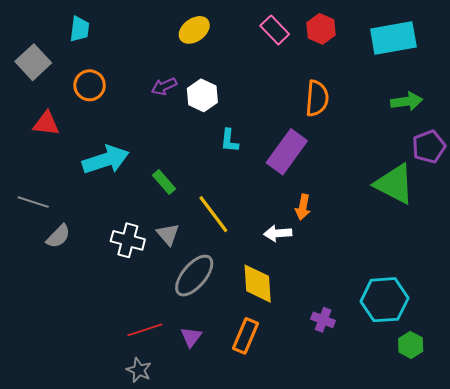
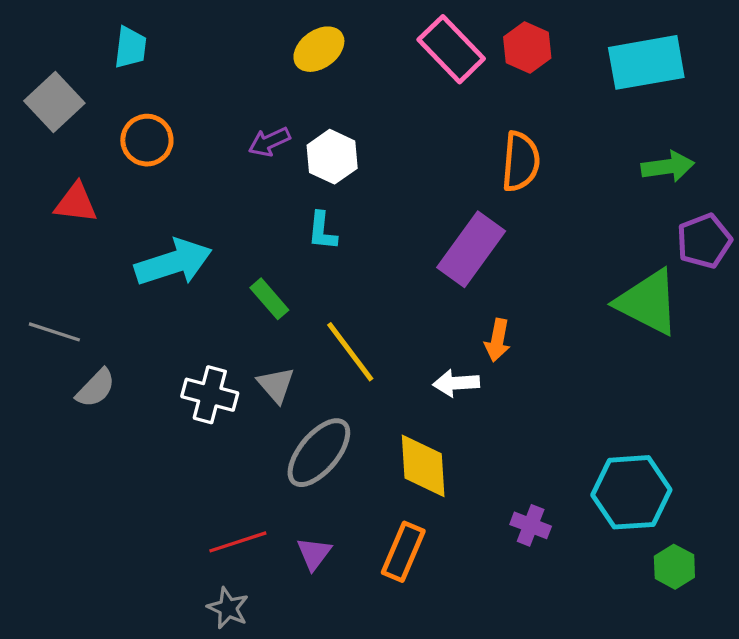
pink rectangle: (275, 30) -> (451, 49), size x1.4
cyan L-shape: (229, 141) -> (322, 231), moved

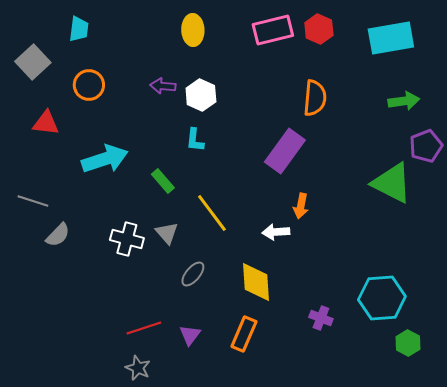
yellow ellipse: (319, 49) -> (193, 30), turned -56
pink rectangle: (451, 49) -> (273, 30), turned -60
purple arrow: (269, 142) -> (163, 86), turned 30
gray ellipse: (319, 453) -> (193, 274), size x0.6

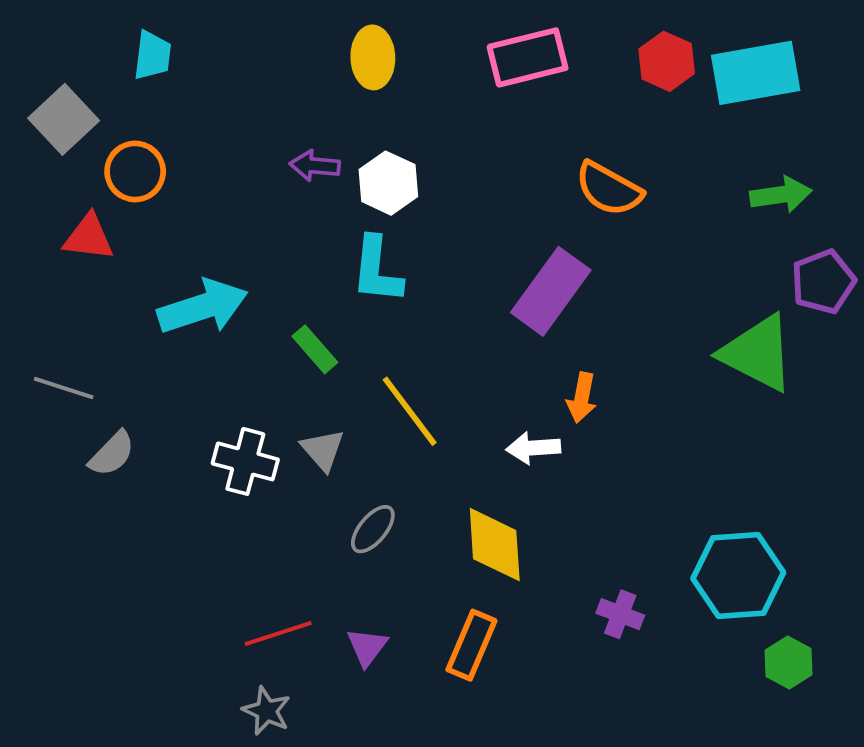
red hexagon: (319, 29) -> (667, 61), moved
orange circle: (89, 85) -> (135, 171), moved
orange semicircle: (315, 98) -> (609, 189), turned 114
cyan L-shape: (195, 140) -> (377, 270), size x1.5

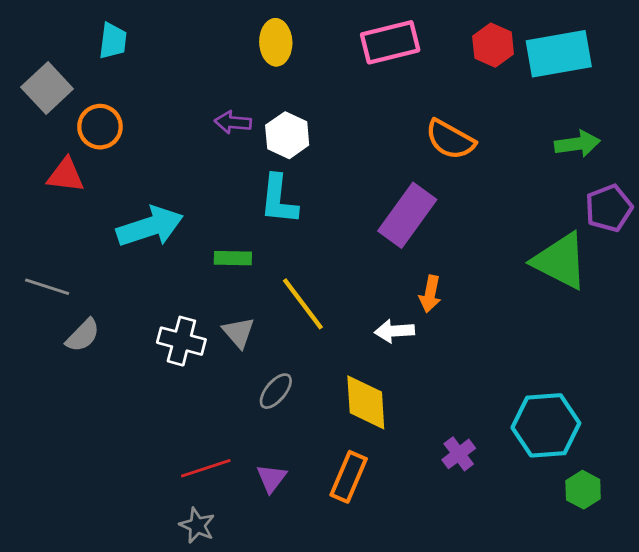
green rectangle: (315, 349) -> (233, 258), turned -48
purple cross: (620, 614) -> (459, 454), turned 32

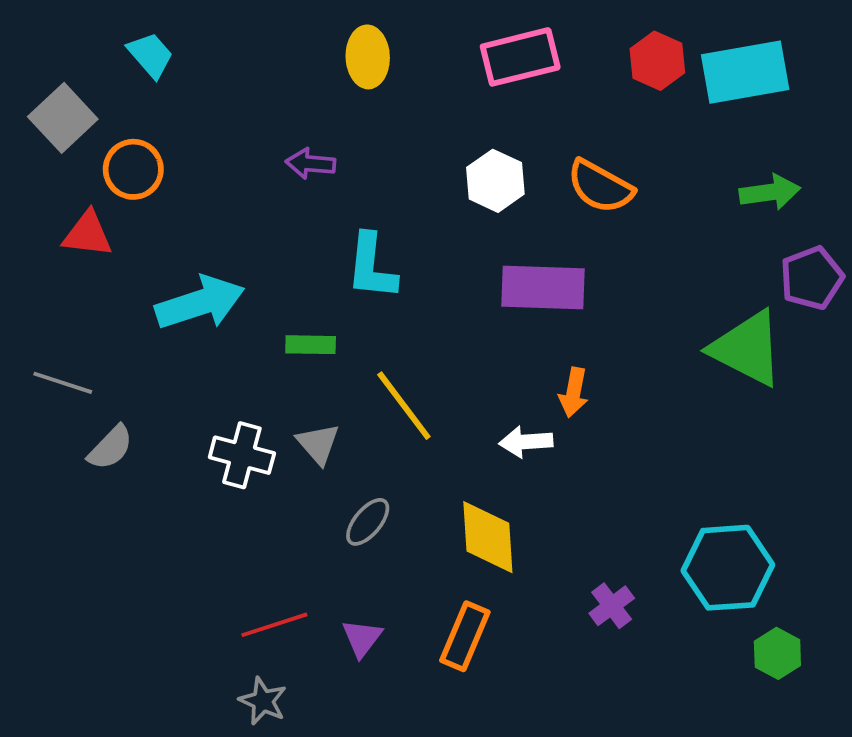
cyan trapezoid: (113, 41) -> (150, 55), turned -48
white hexagon: (287, 135) -> (495, 181), moved
purple rectangle: (407, 215) -> (543, 288), turned 56

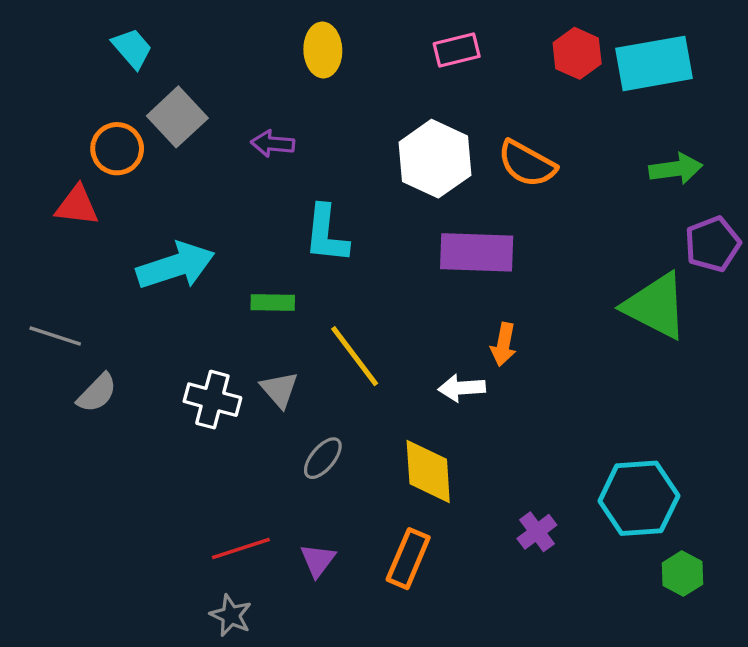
pink rectangle: (520, 57) -> (457, 50), size x0.7
gray square: (63, 118) -> (177, 117), moved
white hexagon: (495, 181) -> (435, 159), size x1.4

